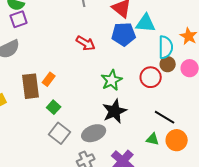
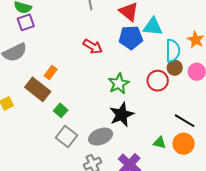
orange rectangle: (49, 79) -> (51, 72), moved
brown rectangle: (31, 86) -> (38, 89), turned -45
black line: (165, 117) -> (185, 121), moved

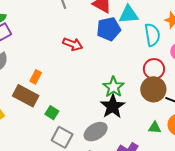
brown circle: (175, 68) -> (153, 89), moved, size x1.6
red circle: (158, 81) -> (154, 69), moved
green star: (119, 84) -> (113, 87), moved

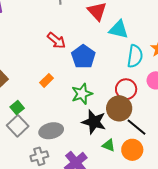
blue pentagon: (109, 29) -> (83, 57), moved, turned 30
orange rectangle: (36, 77) -> (46, 80), moved
black star: (113, 106) -> (94, 122), moved, turned 30
green square: (52, 113) -> (17, 108), moved

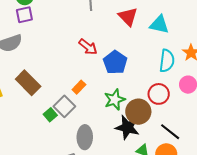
cyan triangle: (119, 29) -> (159, 25), moved
brown circle: (119, 108) -> (138, 112), moved
gray square: (18, 126) -> (64, 106), moved
gray ellipse: (51, 131) -> (85, 137), turned -75

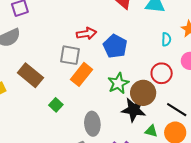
red arrow: (88, 47) -> (86, 34), turned -42
cyan semicircle: (167, 61) -> (166, 39), size x0.6
orange rectangle: (79, 87) -> (81, 74), size x1.6
gray square: (64, 106) -> (70, 55), moved, turned -30

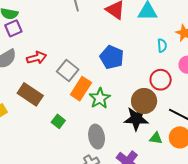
red arrow: (86, 34) -> (37, 58), moved
gray square: (70, 55) -> (68, 71), turned 35
green star: (118, 83) -> (100, 98), moved

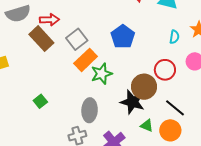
brown rectangle: (30, 94) -> (41, 39), moved
green square: (58, 121) -> (40, 101), moved

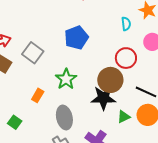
blue pentagon: (123, 37) -> (76, 38), turned 30
orange rectangle: (86, 60) -> (38, 95), moved, size x0.6
green triangle: (147, 126) -> (124, 117), turned -32

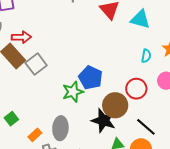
blue pentagon: (76, 38) -> (91, 78), moved, turned 30
gray square: (33, 53) -> (36, 64), moved
orange rectangle: (38, 95) -> (35, 135), moved

